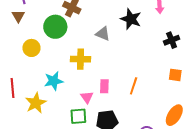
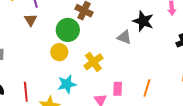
gray triangle: (103, 34) -> (124, 37), moved
yellow circle: (31, 48) -> (59, 52), moved
yellow cross: (80, 59) -> (93, 62), turned -36

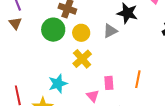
gray triangle: (124, 37) -> (110, 31), turned -42
yellow circle: (59, 52) -> (81, 33), moved

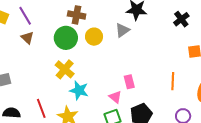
yellow cross: (82, 59) -> (65, 69), moved
orange line: (138, 79) -> (173, 81), moved
cyan star: (58, 84) -> (79, 90), turned -30

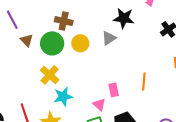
brown triangle: (27, 38) -> (27, 40), moved
orange line: (173, 81) -> (144, 81), moved
cyan star: (79, 90) -> (63, 97), turned -30

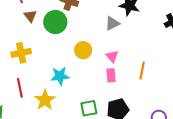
yellow circle: (80, 43) -> (83, 50), moved
yellow cross: (50, 75) -> (21, 53), moved, turned 30
pink triangle: (99, 105) -> (112, 56), moved

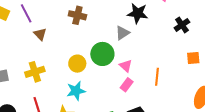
green circle: (55, 22) -> (102, 54), moved
yellow circle: (83, 50) -> (77, 64), moved
pink rectangle: (111, 75) -> (127, 85), turned 48

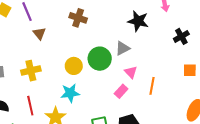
gray triangle: (122, 33) -> (123, 48), moved
pink triangle: (126, 66) -> (131, 72), moved

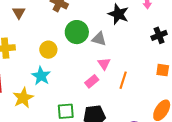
gray triangle: (123, 48) -> (99, 39), turned 35
green circle: (100, 59) -> (77, 32), moved
cyan star: (70, 93) -> (41, 76), turned 30

